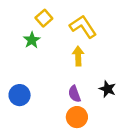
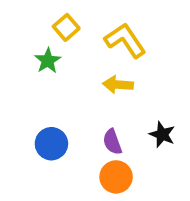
yellow arrow: (78, 56) -> (118, 85), turned -84
blue circle: (20, 95) -> (51, 144), moved

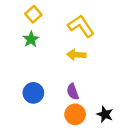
yellow square: (66, 27) -> (33, 14), moved
black star: (162, 134) -> (105, 114), moved

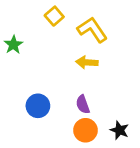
yellow square: (33, 14) -> (54, 16), moved
green star: (31, 39) -> (13, 45), moved

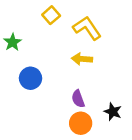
blue circle: (38, 106) -> (31, 78), moved
black star: (119, 130) -> (113, 112), moved

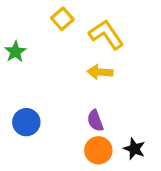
blue circle: (31, 78) -> (26, 122), moved
black star: (113, 112) -> (134, 149), moved

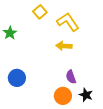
purple semicircle: (95, 121) -> (71, 77), moved

